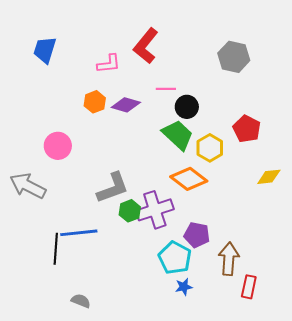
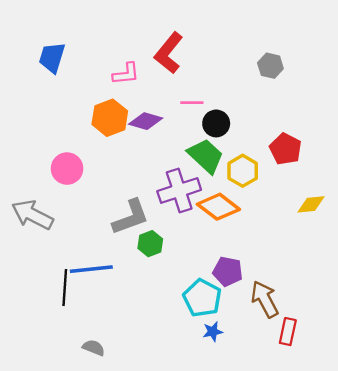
gray hexagon: (234, 57) -> (270, 66), size x0.7
orange hexagon: (95, 102) -> (110, 118), size x1.4
purple cross: (155, 210) -> (179, 190), moved
brown arrow: (229, 259) -> (265, 299), turned -32

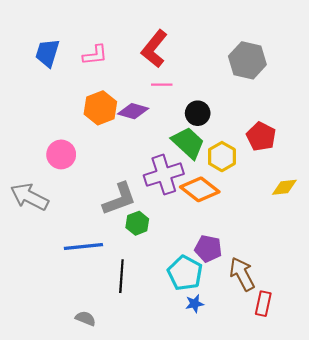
gray hexagon: (270, 66) -> (247, 60), size x1.6
pink L-shape: (126, 74) -> (95, 55), moved
pink line: (192, 103) -> (162, 85), moved
black line: (65, 288) -> (121, 276), moved

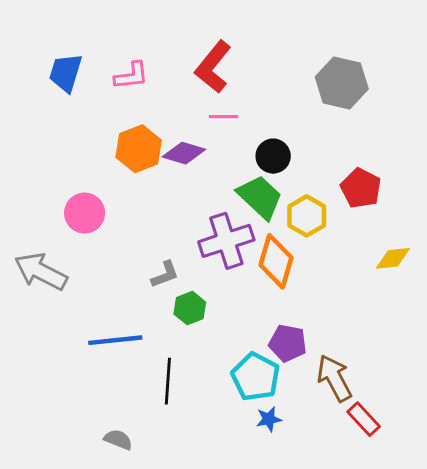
orange diamond: (200, 189) -> (276, 261), turned 69
gray L-shape: (119, 199) -> (165, 274), size x0.6
red rectangle: (263, 304) -> (364, 419), turned -55

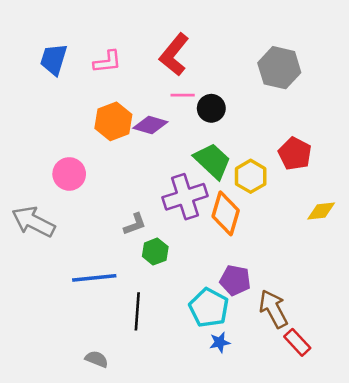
black circle: (273, 156) -> (211, 108), moved

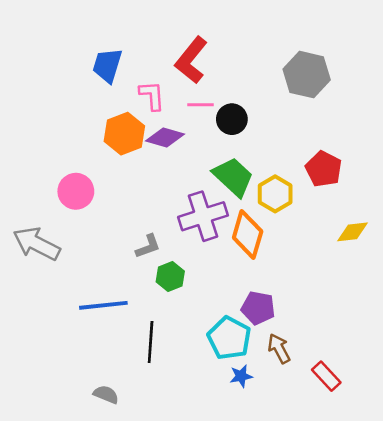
blue trapezoid: (54, 59) -> (107, 65), moved
pink L-shape: (107, 62) -> (152, 96), moved, turned -88
brown arrow: (273, 309) -> (279, 349), moved, size x0.7

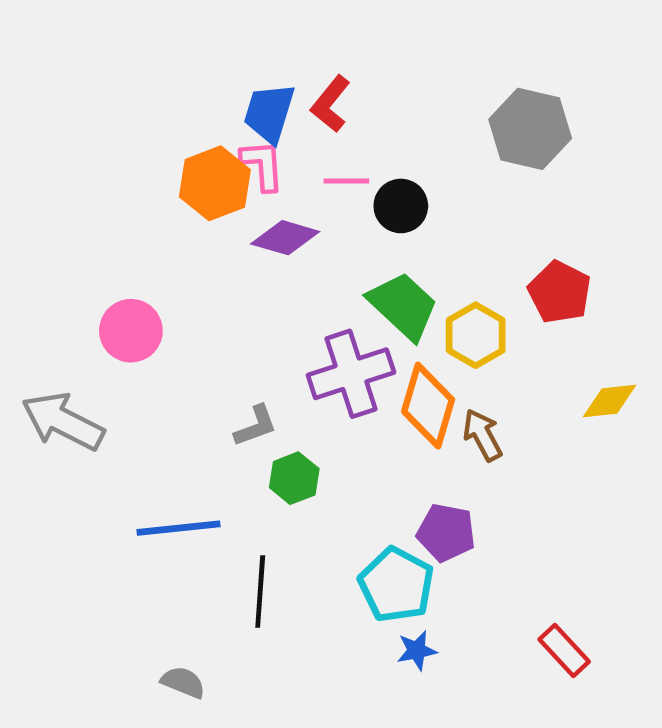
red L-shape: (191, 60) -> (331, 104), size x0.7
blue trapezoid: (107, 65) -> (269, 113), moved
orange hexagon: (124, 134) -> (215, 183), moved
brown arrow: (279, 349) -> (482, 435), moved

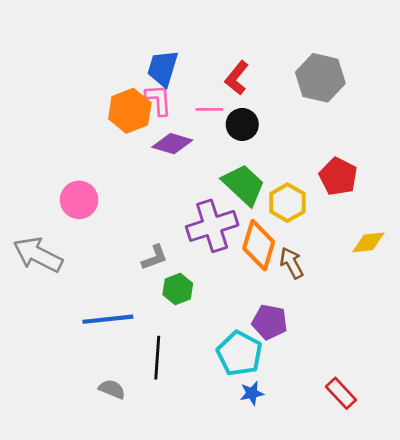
red L-shape: (331, 104) -> (237, 78), moved
gray semicircle: (183, 682) -> (112, 389), moved

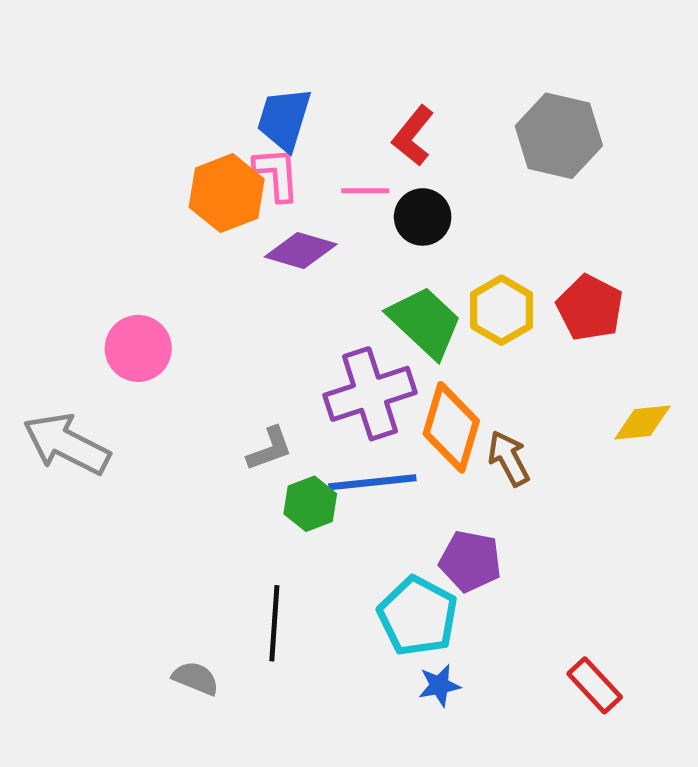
yellow hexagon: (287, 203) -> (501, 310), moved
blue line: (108, 319) -> (372, 482), moved

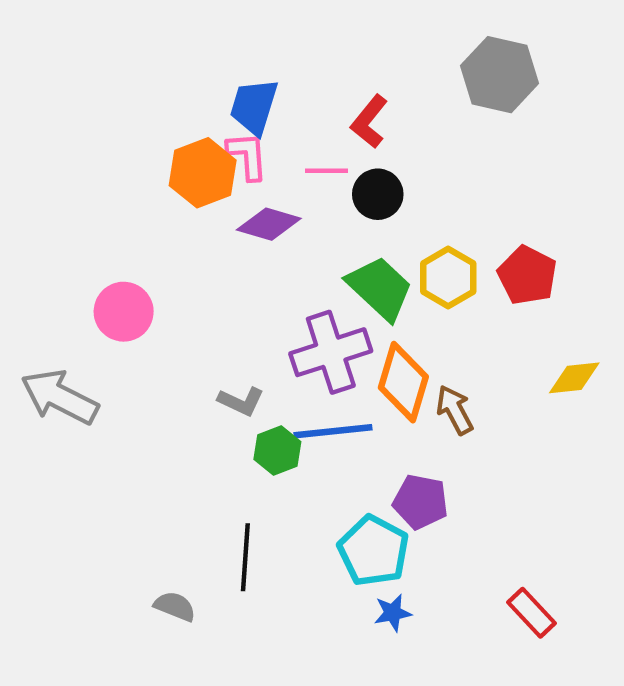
gray hexagon: (559, 136) -> (499, 75), moved
gray L-shape: (270, 449) -> (241, 401), turned 45

